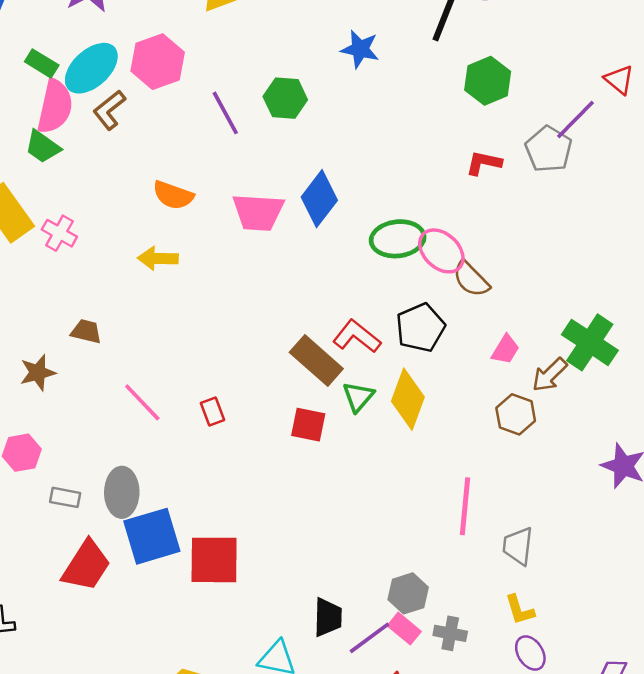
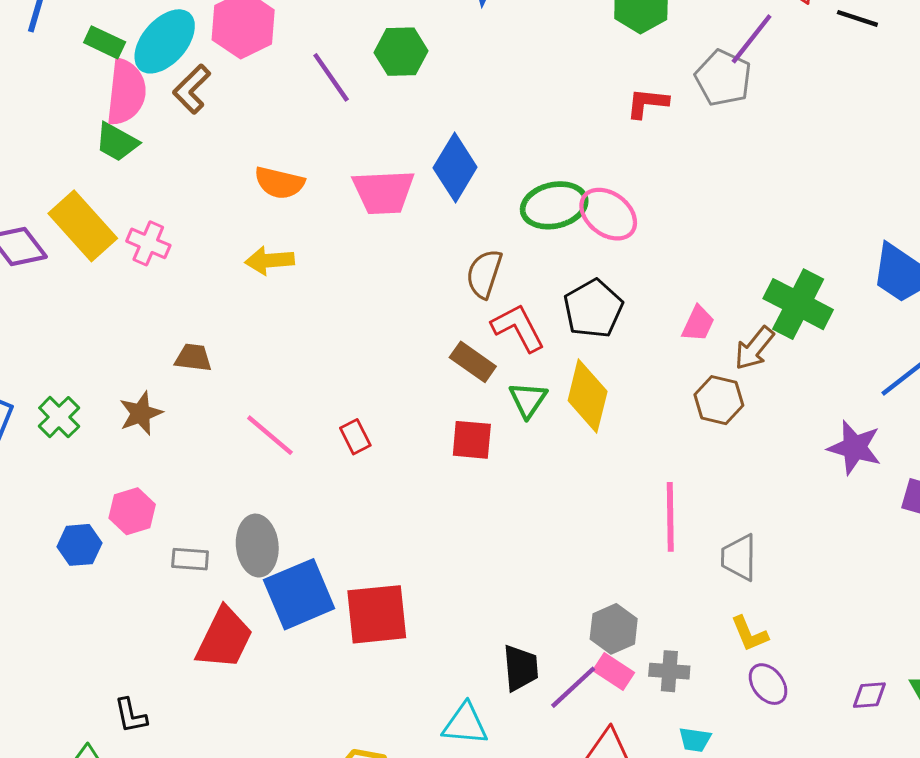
brown semicircle: (471, 279) -> (484, 274), moved, turned 69
red L-shape: (357, 336) -> (518, 328), turned 30
brown rectangle: (316, 360) -> (473, 362), size x0.7

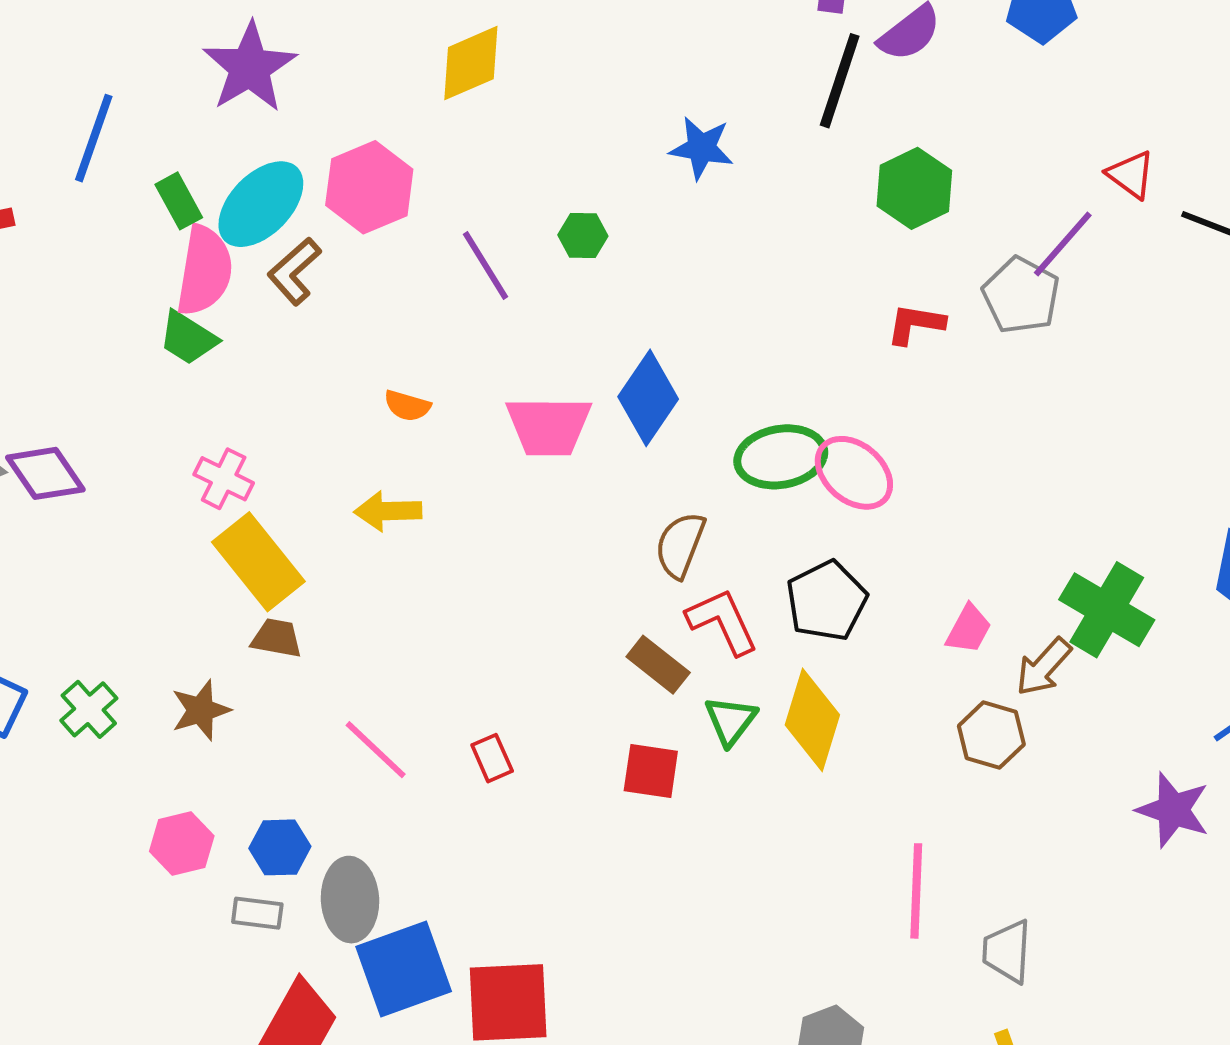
green rectangle: (105, 42) -> (179, 201), turned 33
green hexagon: (401, 52) -> (583, 236), size x0.7
orange semicircle: (279, 183) -> (407, 406), size x0.7
yellow rectangle: (83, 226) -> (258, 562), moved
blue hexagon: (79, 545) -> (280, 847), moved

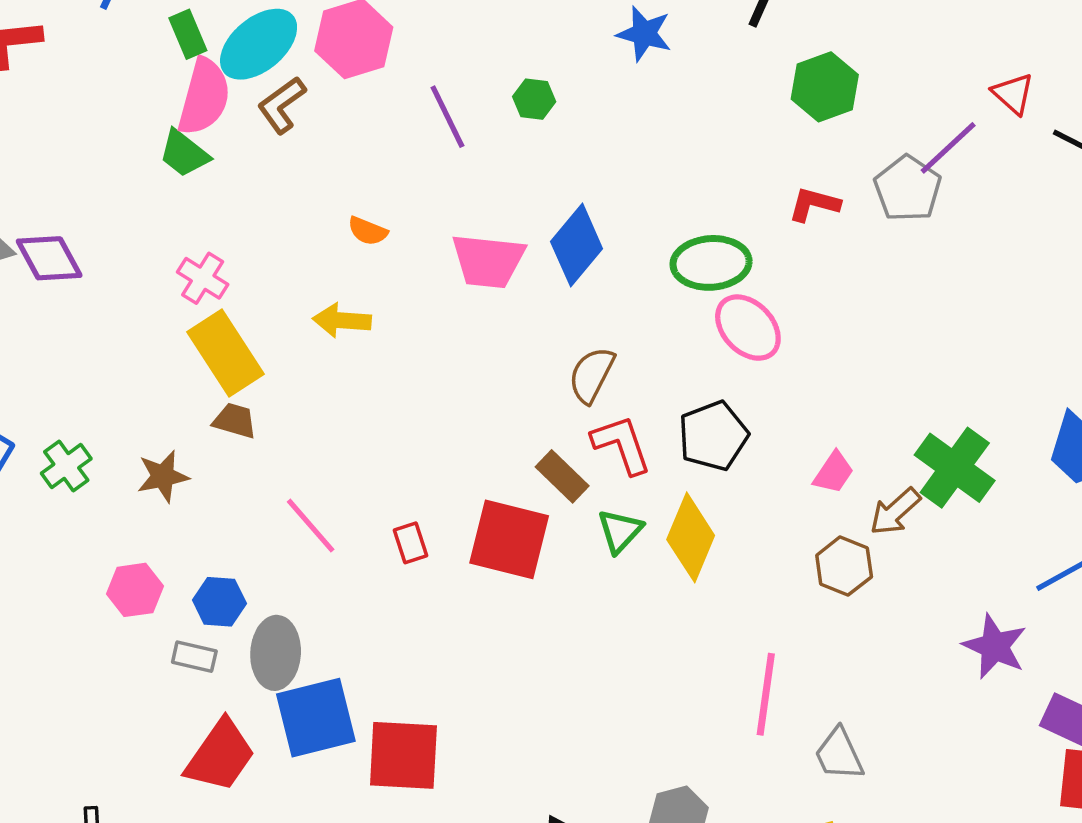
green ellipse: (781, 457) -> (711, 263), moved
red square: (651, 771) -> (509, 539), moved, size x1.6
gray trapezoid: (1007, 951) -> (839, 754), turned -34

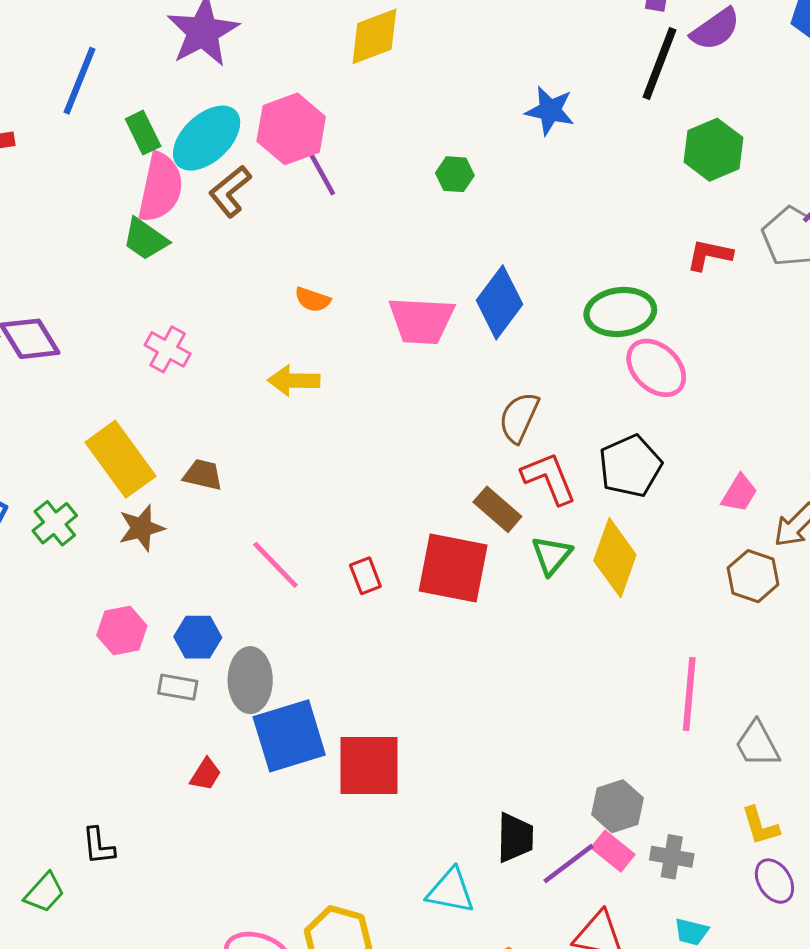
purple line: (447, 117) -> (319, 168), moved
yellow rectangle: (226, 353) -> (120, 459), moved
red trapezoid: (220, 756) -> (206, 774), size x0.5

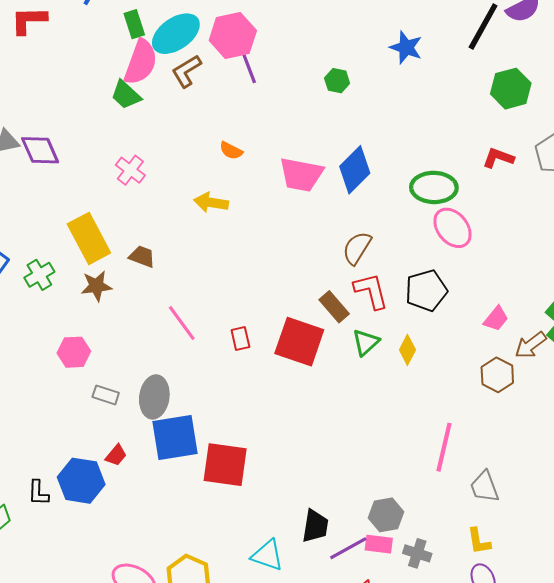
yellow diamond: (615, 558) -> (407, 350), size x0.6
blue hexagon: (198, 637) -> (81, 481), moved, size x1.5
pink rectangle: (613, 851) -> (379, 544), turned -40

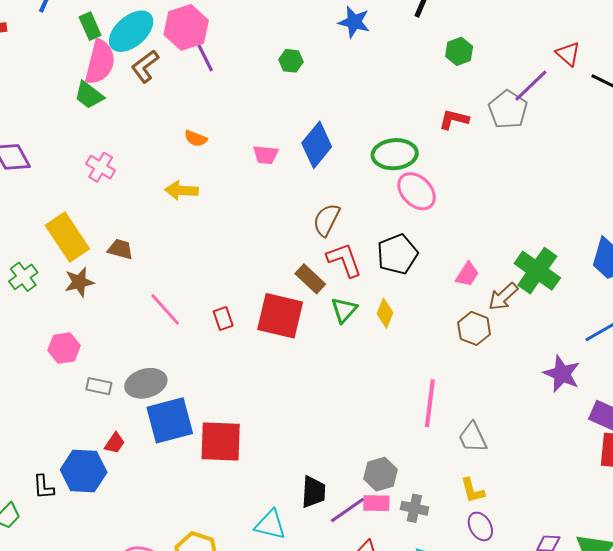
green hexagon: (511, 89) -> (459, 51), size x0.7
pink trapezoid: (301, 175) -> (266, 155), size x0.6
gray ellipse: (154, 397) -> (146, 383), turned 72

